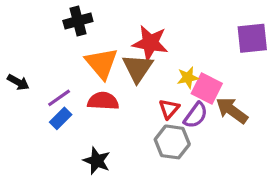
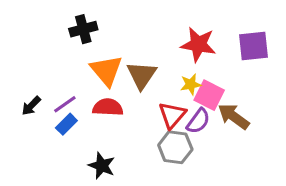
red star: (150, 43) -> (198, 44), moved
black arrow: (18, 82) -> (31, 106), moved, turned 105
red triangle: (169, 109) -> (172, 115), size x1.4

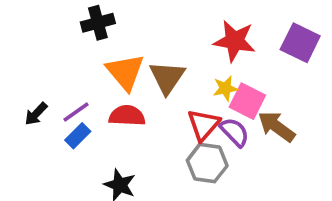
purple square: (254, 46) -> (300, 43), turned 32
purple semicircle: (198, 121) -> (235, 132), turned -80

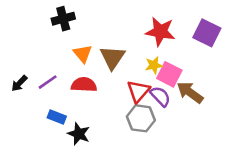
orange triangle: (125, 72) -> (83, 54), size x0.7
blue rectangle: (78, 136) -> (57, 117), moved, turned 66

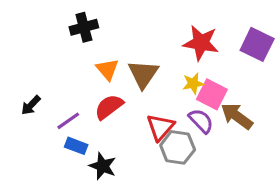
purple line: (48, 82) -> (68, 121), moved
red semicircle: (84, 85) -> (109, 107), turned -40
red triangle: (138, 91) -> (160, 127), moved

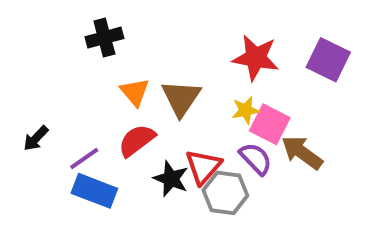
blue rectangle: (76, 146) -> (94, 191), size x1.5
black star: (103, 166) -> (171, 179), moved

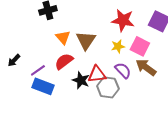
pink square: (270, 124) -> (140, 46), moved
red triangle: (203, 167) -> (97, 74), turned 42

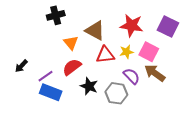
brown triangle: (86, 40) -> (95, 31), moved, turned -35
red triangle: (97, 74) -> (105, 55), moved

